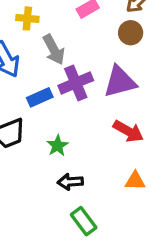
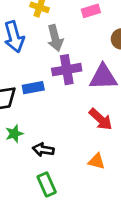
blue rectangle: (40, 97) -> (33, 88), moved
green star: (57, 146) -> (14, 134), moved

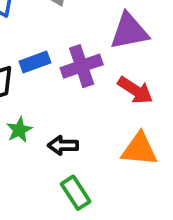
purple cross: (67, 70) -> (82, 66), moved
orange triangle: (97, 161) -> (139, 149), size x1.5

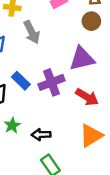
blue rectangle: (35, 62) -> (21, 81), turned 66
orange triangle: (139, 149) -> (91, 135), turned -35

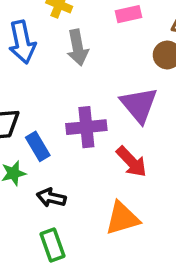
purple triangle: (82, 59) -> (139, 105), turned 48
blue rectangle: (21, 81) -> (38, 146), moved

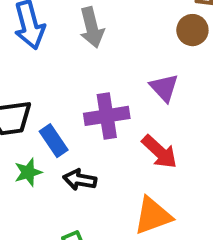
purple triangle: (139, 105) -> (164, 88), size x0.7
black arrow: (51, 198) -> (80, 180), moved

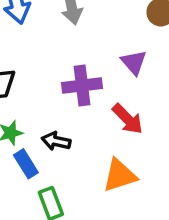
blue rectangle: (54, 141) -> (26, 164), moved

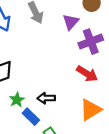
purple triangle: (134, 62) -> (71, 22), moved, turned 36
purple cross: (82, 85) -> (91, 42), moved

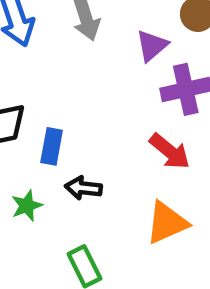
green star: (17, 100) -> (27, 206), moved
blue rectangle: (31, 117) -> (52, 146), moved, turned 48

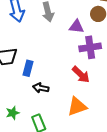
purple triangle: (152, 46) -> (76, 27), turned 42
green star: (27, 206) -> (13, 113), moved

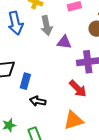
purple triangle: (76, 27) -> (64, 42), moved

